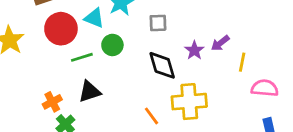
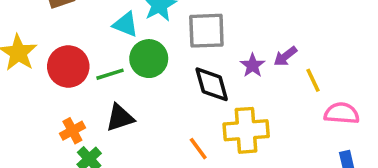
gray square: (158, 23) -> (206, 31), size x1.6
red circle: (61, 29) -> (68, 66), moved
green circle: (112, 45) -> (149, 59), size x1.4
yellow line: (242, 62) -> (313, 80), turned -36

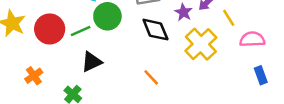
yellow cross: (246, 130) -> (201, 44), moved, turned -32
orange cross: (72, 131) -> (34, 76), moved

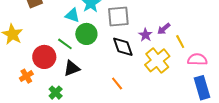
red circle: (50, 29) -> (44, 57), moved
green line: (81, 31) -> (65, 44), turned 56
blue rectangle: (261, 75) -> (202, 88), size x1.6

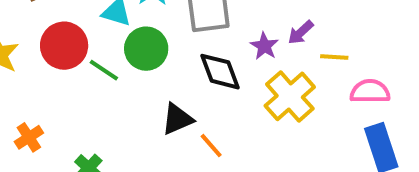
yellow line: (180, 42) -> (334, 57), turned -56
red circle: (44, 57) -> (64, 46), moved
black triangle: (72, 68) -> (177, 119), moved

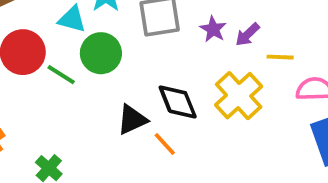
purple star: (264, 46) -> (213, 29), moved
black diamond: (220, 72) -> (178, 102), moved

